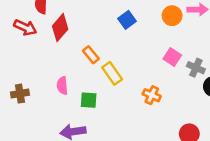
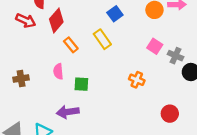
orange rectangle: (91, 55) -> (71, 45), moved
yellow rectangle: (112, 73) -> (102, 39), moved

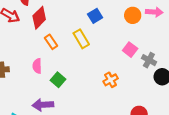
orange cross: (137, 80) -> (111, 80), turned 32
green square: (81, 84) -> (58, 80), turned 32

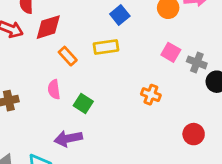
red diamond: (39, 18) -> (48, 27), turned 35
yellow rectangle: (81, 39) -> (106, 47), turned -60
orange cross: (111, 80) -> (151, 95), turned -32

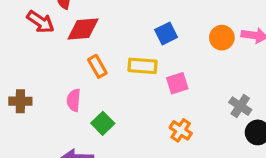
pink square: (171, 52) -> (177, 83), moved, turned 30

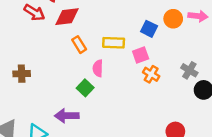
blue square: (166, 34) -> (149, 29), moved, turned -35
pink semicircle: (74, 100) -> (98, 68), moved
orange cross: (181, 130) -> (151, 74), moved

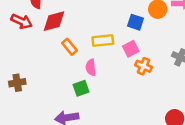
green square: (85, 88) -> (81, 88), turned 35

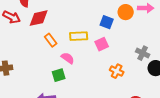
orange cross: (144, 66) -> (117, 71), moved
pink semicircle: (91, 67) -> (68, 58), turned 128

